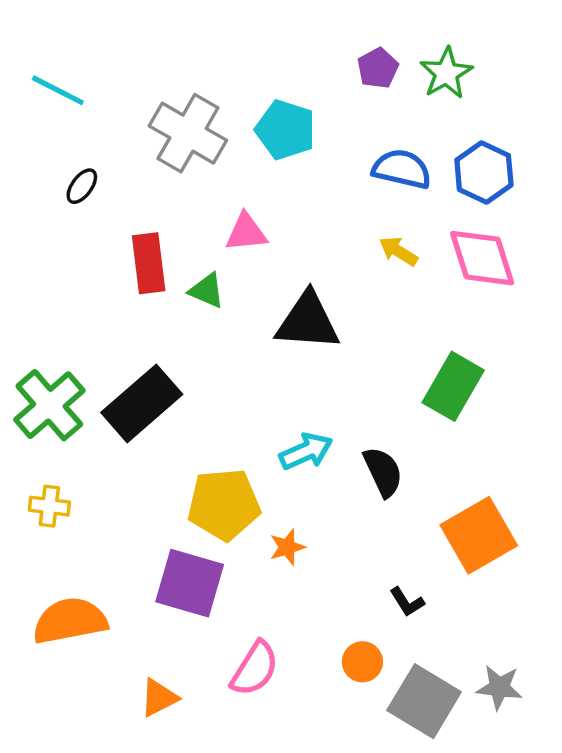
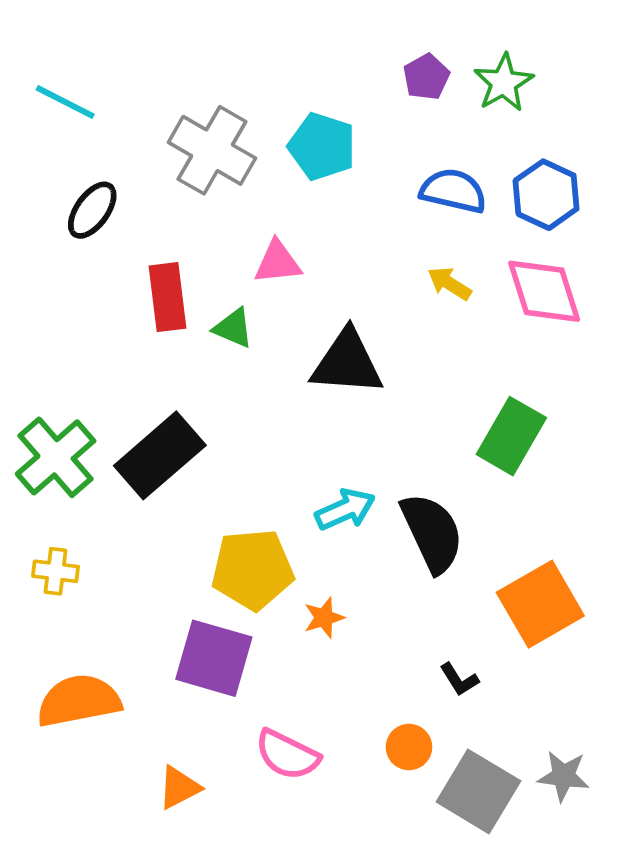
black ellipse: (82, 186) -> (92, 210), size x1.4
black semicircle: (383, 472) -> (432, 533), size x1.4
pink semicircle: (255, 669) -> (287, 755), turned 84

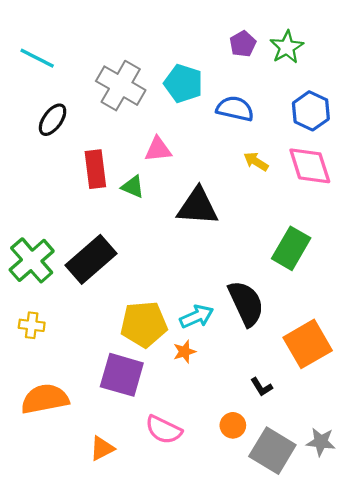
blue semicircle: (453, 191) -> (235, 109), moved
cyan arrow: (345, 509) -> (197, 316), moved

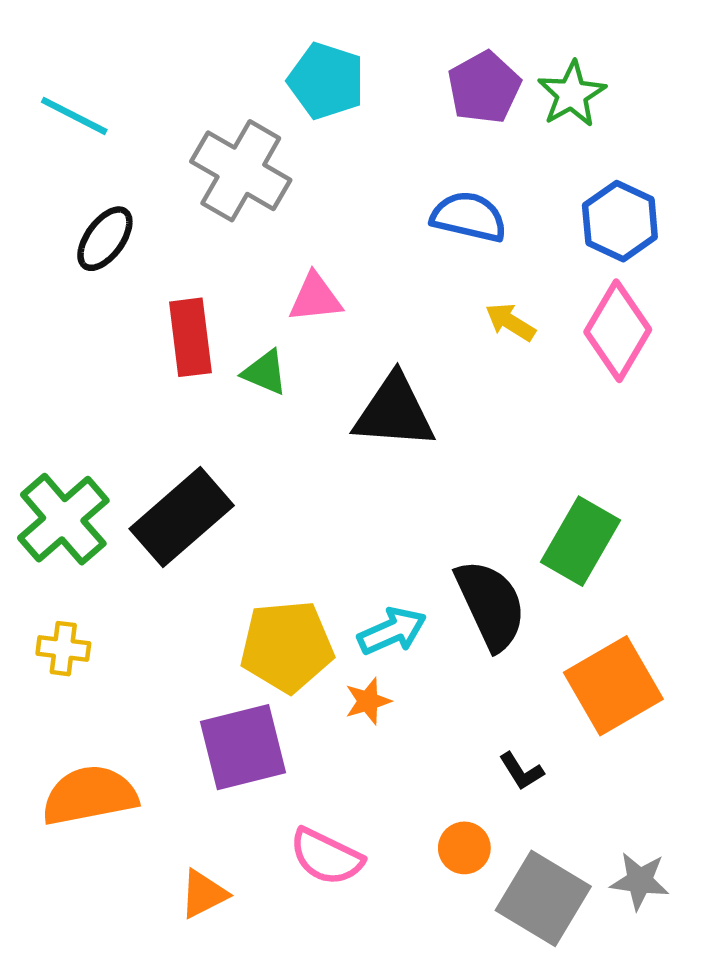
purple pentagon: (243, 44) -> (484, 87), size x1.4
cyan pentagon: (183, 83) -> (326, 81), moved
pink diamond: (310, 166) -> (618, 331), turned 48
green rectangle: (291, 248) -> (580, 541), moved
purple square: (122, 375) -> (243, 747), turned -30

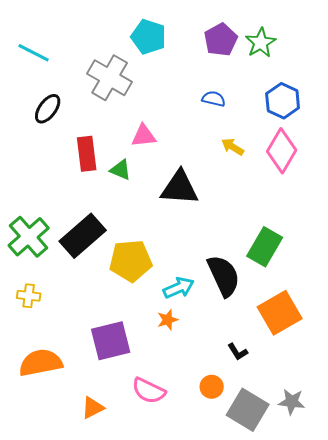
blue semicircle: (469, 217) -> (214, 99), size x0.7
yellow pentagon: (287, 646) -> (131, 261), moved

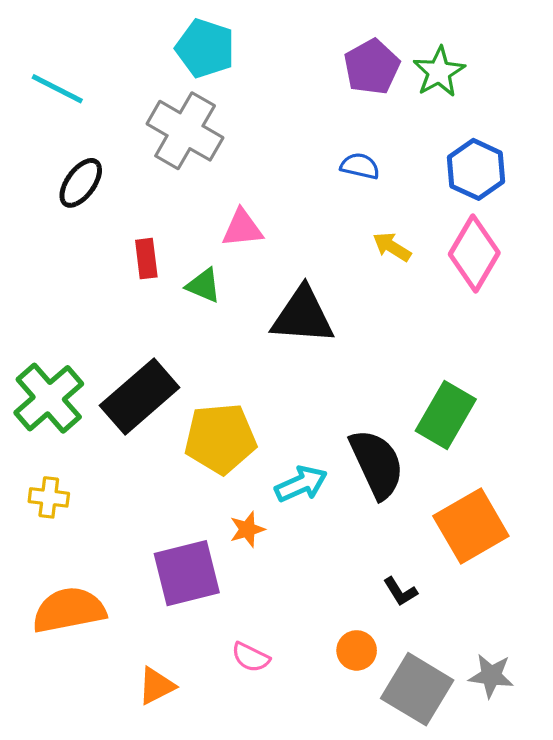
cyan pentagon: (149, 37) -> (205, 48), moved
red rectangle: (87, 154) -> (146, 259), size x0.7
orange star: (168, 320) -> (247, 529), moved
pink semicircle: (149, 391) -> (251, 657), size x0.7

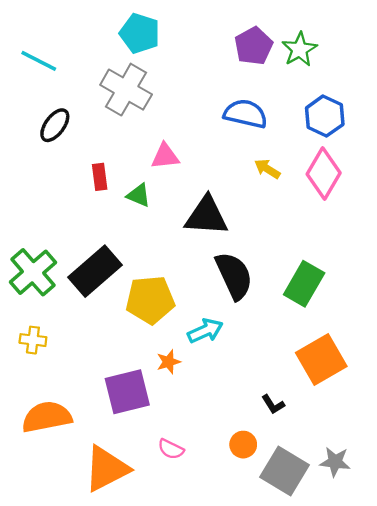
blue semicircle: (360, 166) -> (245, 114), size x1.6
black semicircle: (377, 464) -> (234, 276), moved
orange triangle: (156, 686) -> (106, 469), size x1.8

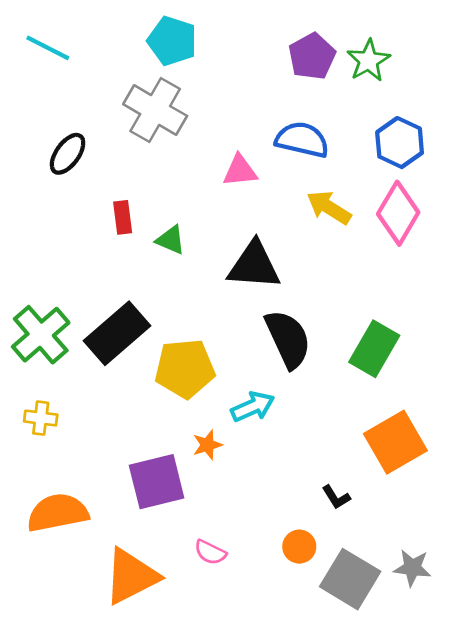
cyan line: (39, 61) -> (48, 48), moved
pink triangle: (165, 156) -> (240, 171), moved
yellow arrow: (267, 169) -> (329, 208), size x1.4

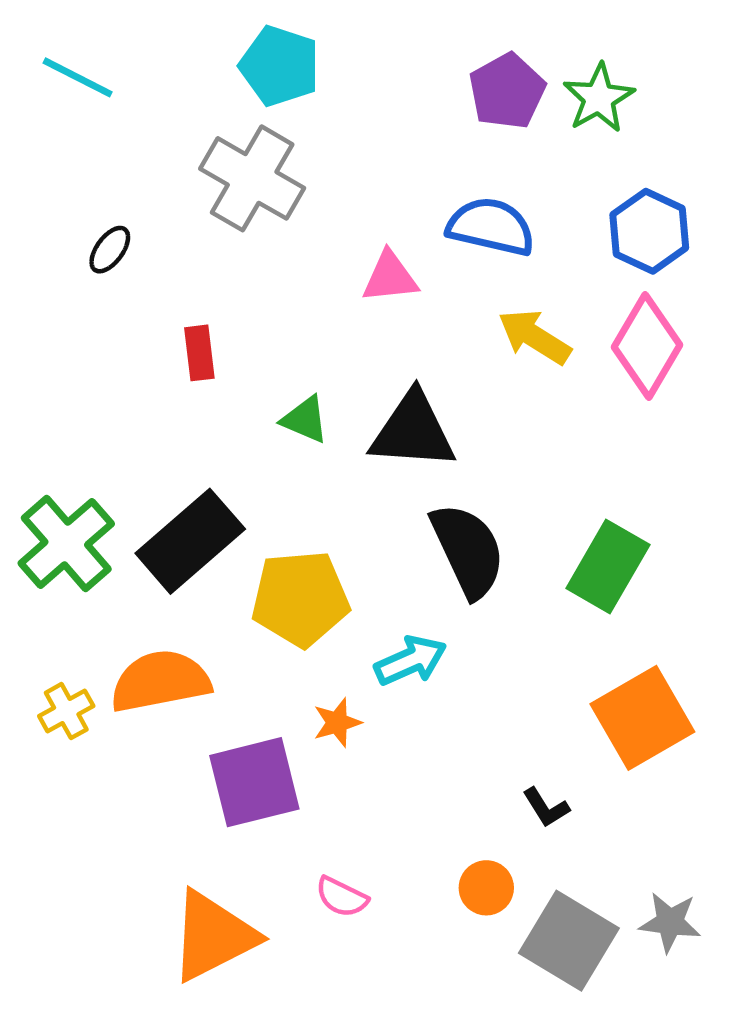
black ellipse: (68, 154) -> (110, 250), size x0.7
green triangle: (171, 240) -> (305, 419), moved
yellow cross: (41, 418) -> (66, 711), moved, turned -36
orange semicircle: (58, 513) -> (160, 681), moved

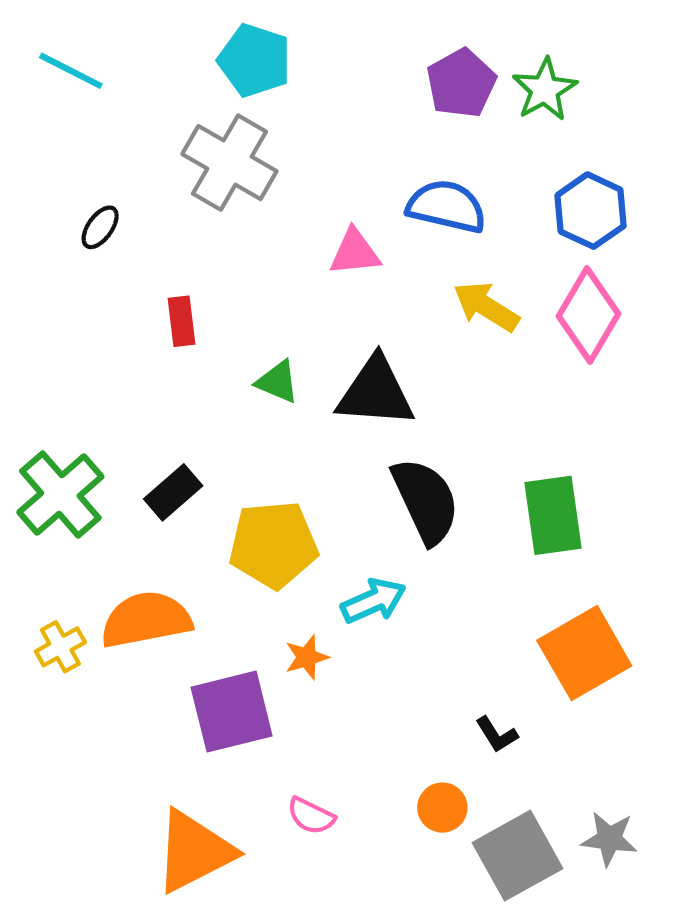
black rectangle: (190, 541) -> (173, 492), size x0.6
green rectangle: (608, 566) -> (553, 515), turned -38
gray square: (569, 941) -> (518, 856), turned 30

